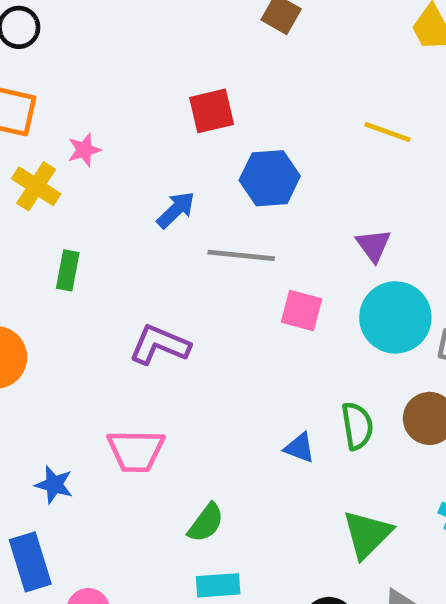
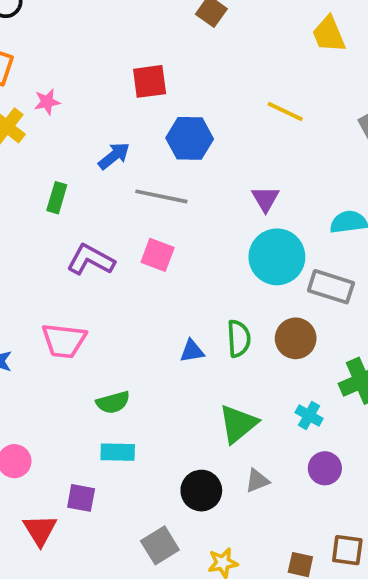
green rectangle: (68, 270) -> (57, 198), moved
pink square: (301, 311) -> (158, 255), moved
blue triangle: (300, 448) -> (192, 351), turned -36
green semicircle: (206, 523) -> (113, 402), turned 32

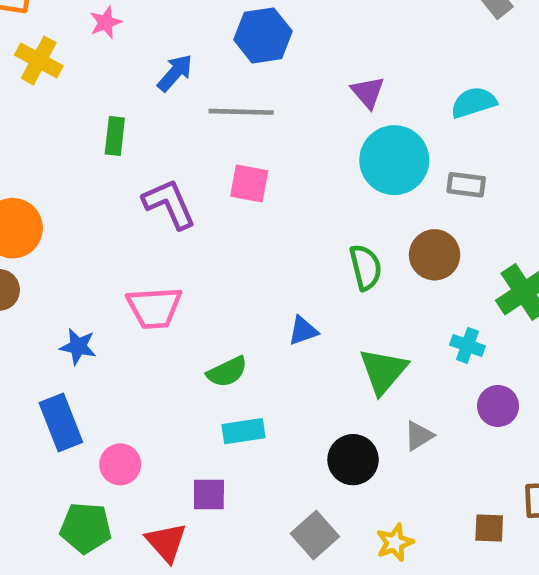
pink star: (47, 102) -> (106, 22), moved
purple L-shape: (91, 260) -> (169, 204), turned 48
gray rectangle: (331, 287) -> (466, 185), size x0.7
blue triangle: (192, 351) -> (303, 331), moved

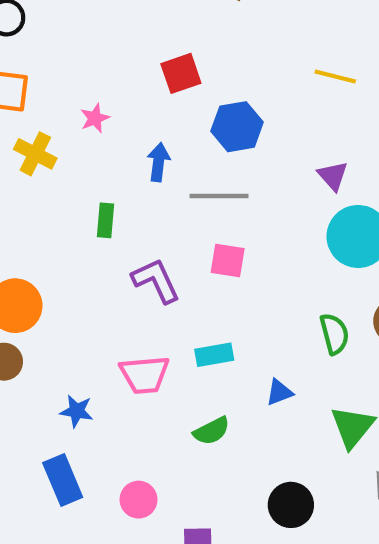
blue arrow: (175, 73) -> (158, 162), turned -33
cyan rectangle: (243, 431) -> (214, 355), moved
black circle: (353, 460) -> (291, 505), moved
pink circle: (120, 464) -> (139, 500), moved

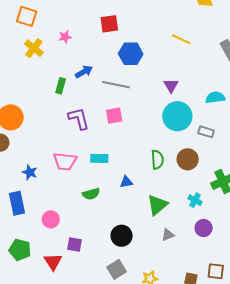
blue arrow: (158, 162) -> (84, 72), moved, turned 42
pink square: (228, 261) -> (114, 116), turned -30

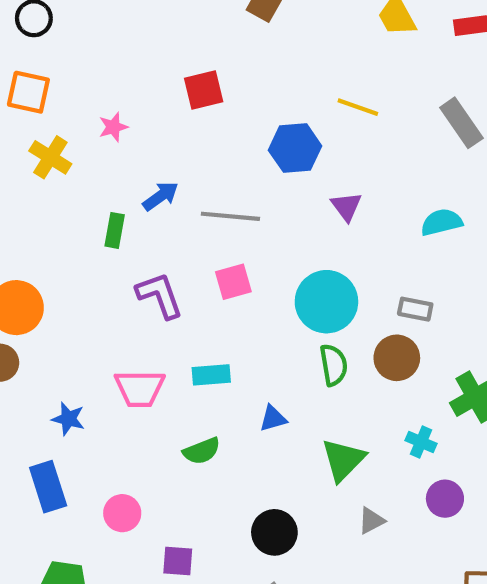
blue hexagon: (131, 54) -> (295, 148), moved
cyan circle: (177, 116) -> (326, 302), moved
gray rectangle: (206, 132) -> (415, 309), moved

